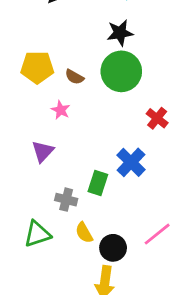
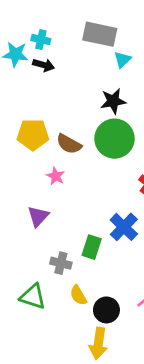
brown semicircle: (74, 77) -> (69, 144), size x1.4
green triangle: (37, 234) -> (33, 297), turned 36

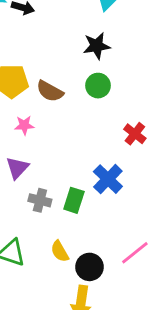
green circle: (114, 139) -> (98, 86), size x0.6
pink star: (56, 176) -> (24, 125), moved, turned -30
gray cross: (61, 263) -> (40, 200), moved

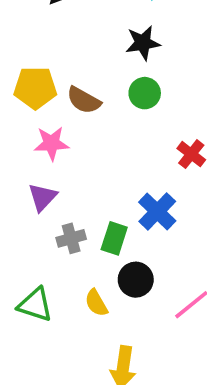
pink star: (24, 125) -> (51, 143), size x1.4
gray cross: (40, 200) -> (71, 238), turned -30
black circle: (89, 267) -> (136, 280), moved

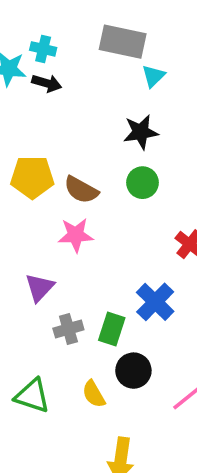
pink star: (51, 143) -> (76, 235), moved

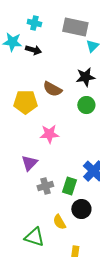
cyan cross: (43, 49) -> (34, 23), moved
brown semicircle: (81, 190) -> (52, 89), moved
green triangle: (32, 396) -> (34, 237), moved

